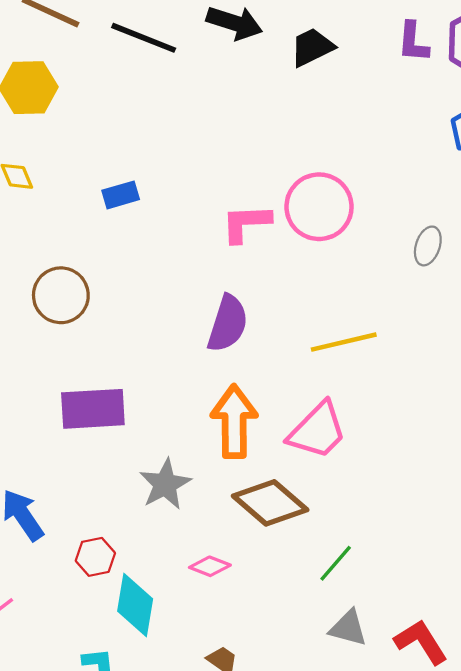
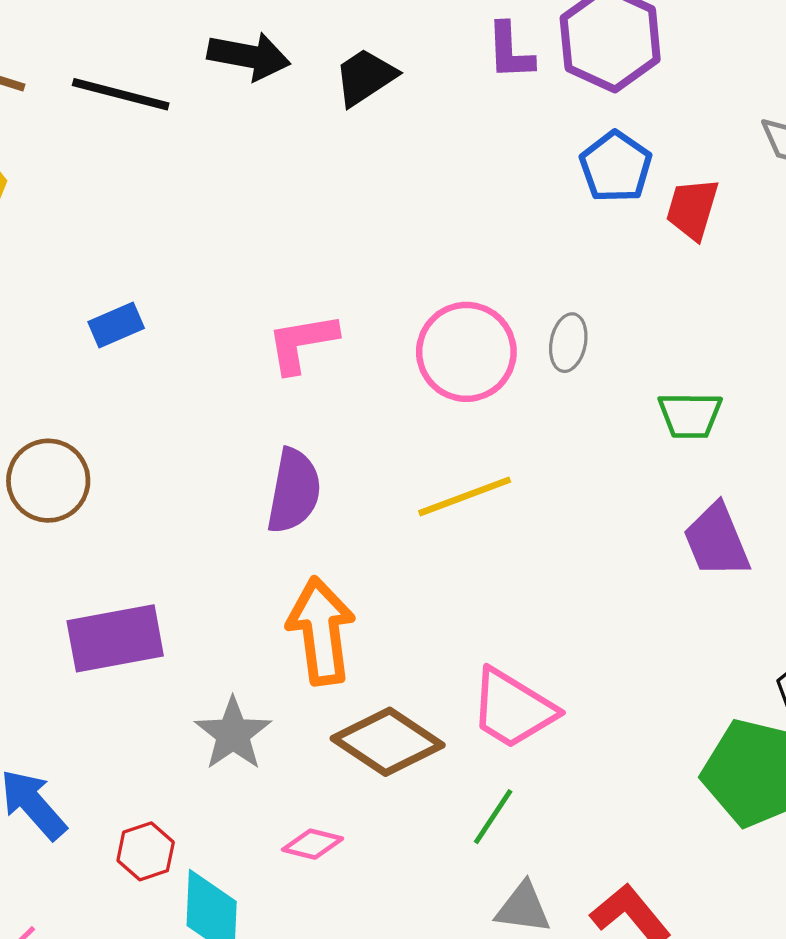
pink circle: (319, 207) -> (466, 352), moved
pink trapezoid: (317, 431) -> (513, 709), moved, turned 84

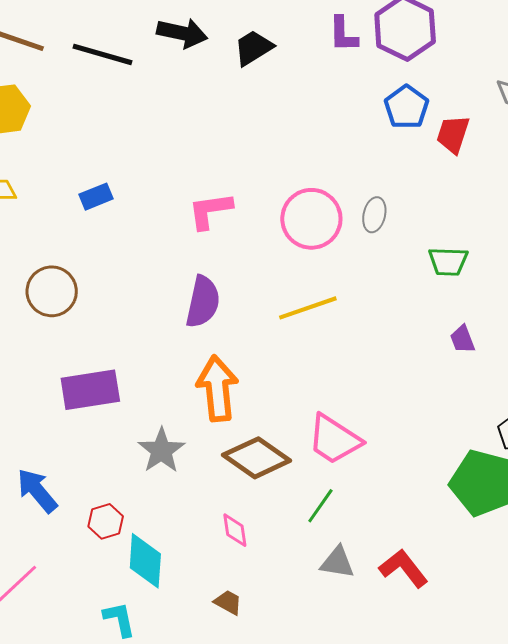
purple trapezoid: (717, 541) -> (463, 339), size x0.6
pink diamond: (313, 844) -> (235, 530), moved, turned 66

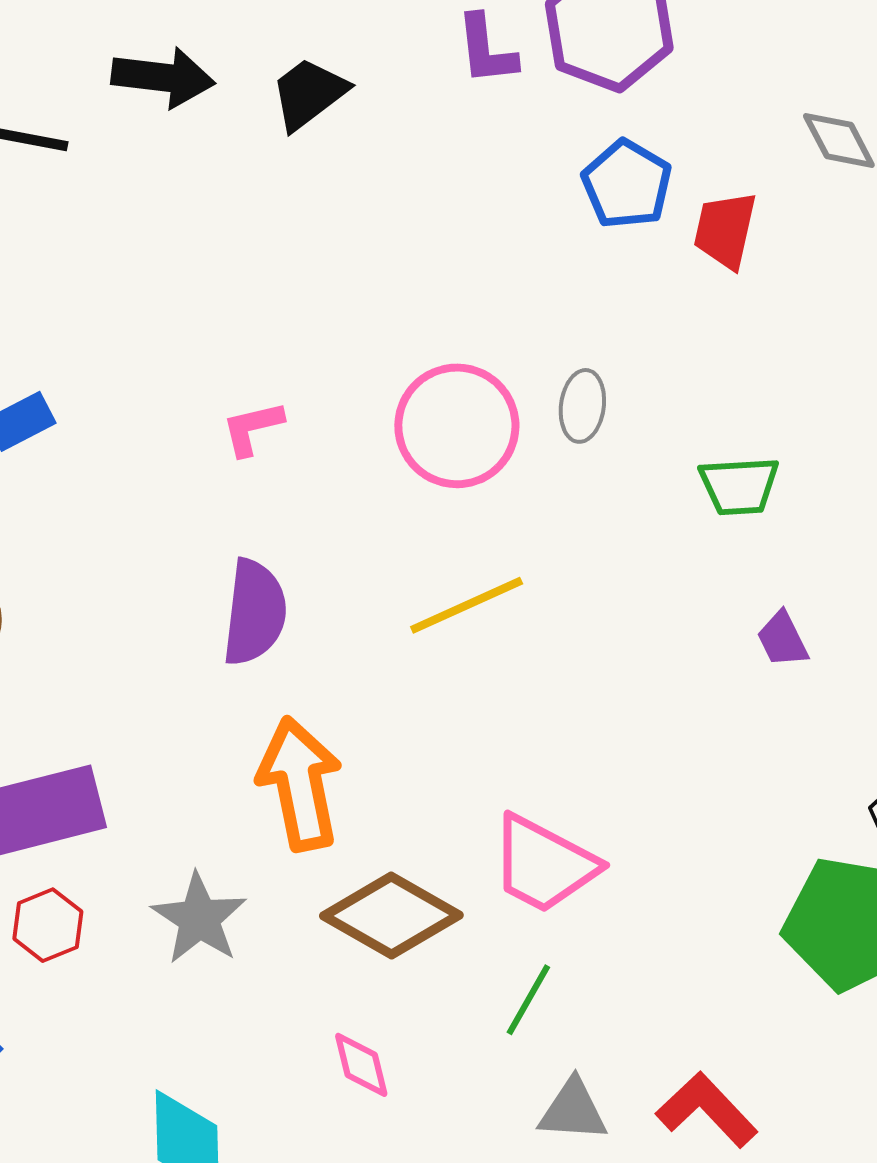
pink L-shape: (210, 211) -> (252, 428), size x0.7
red hexagon: (106, 521) -> (48, 925), moved

